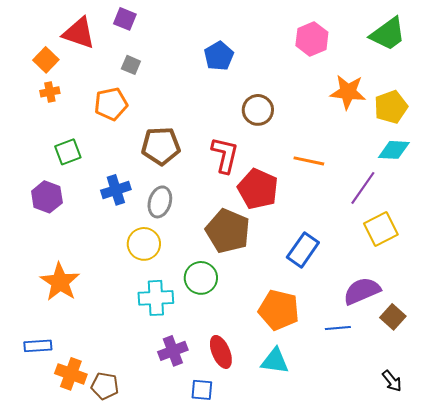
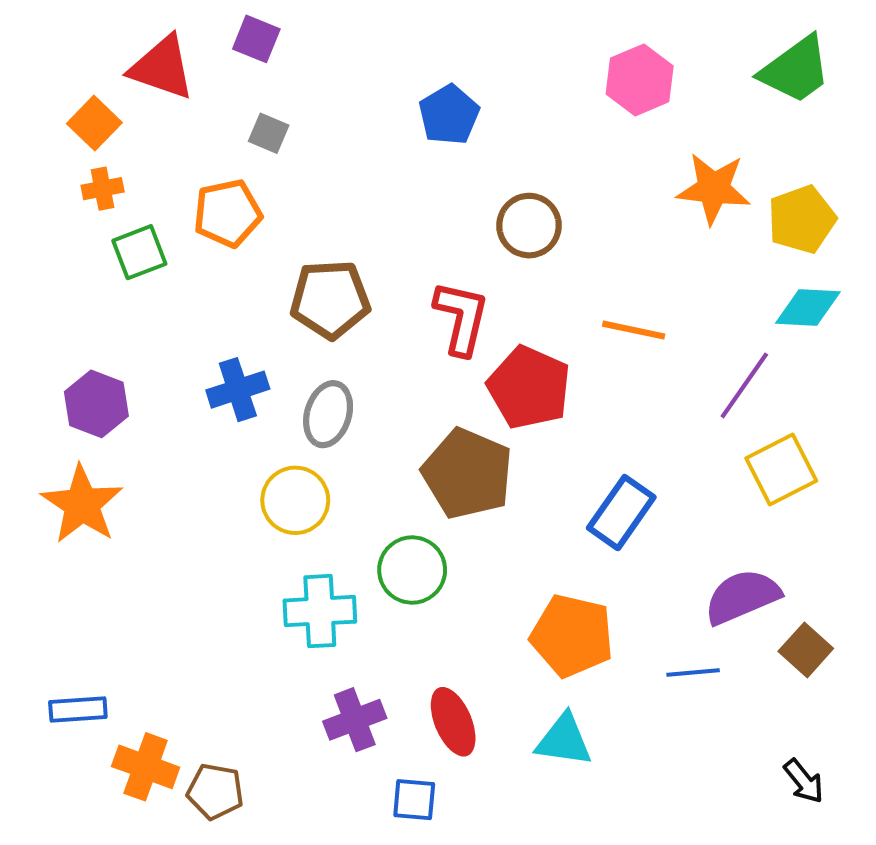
green square: (68, 152) -> (139, 252), moved
orange star: (60, 282) -> (82, 504), moved

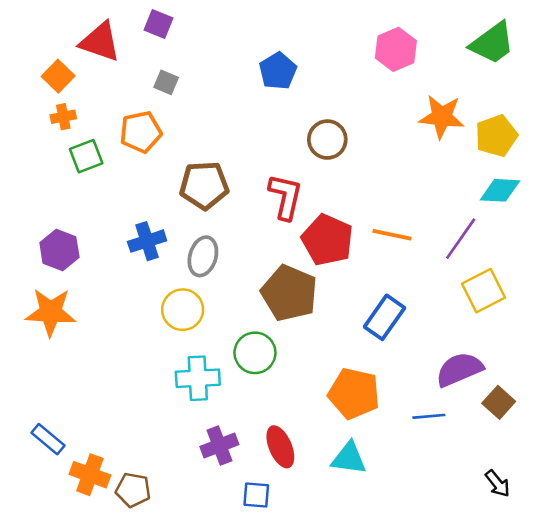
orange line: (634, 330) -> (392, 235), moved
orange star: (82, 504) -> (51, 312), turned -30
blue rectangle: (78, 709) -> (48, 439), turned 44

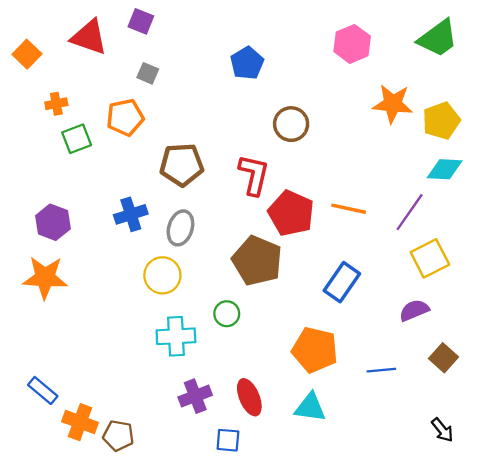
orange square: (58, 76) -> (27, 54), moved
green circle: (255, 353) -> (227, 314), size x0.7
purple semicircle: (459, 369) -> (414, 310), moved, size x0.7

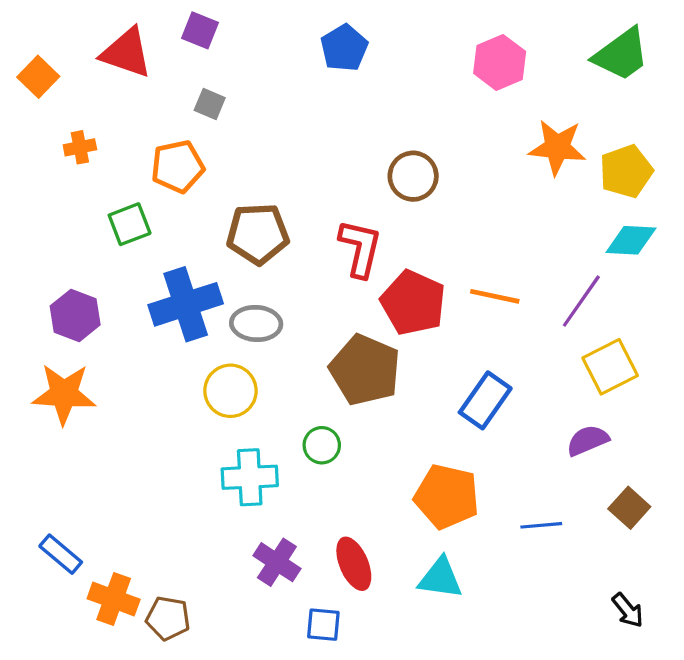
blue pentagon: (247, 63) -> (344, 48), moved
green square: (77, 139) -> (130, 224), moved
blue cross: (131, 214) -> (186, 304), size x1.5
gray ellipse: (180, 228) -> (256, 323), turned 76
purple cross: (195, 396) -> (277, 562), turned -36

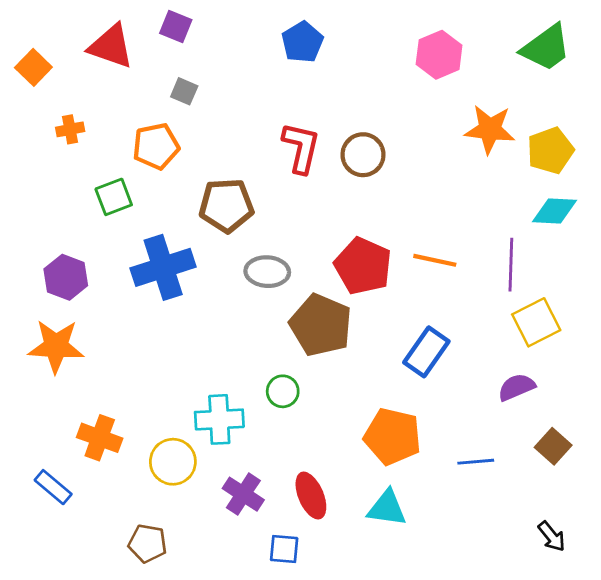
red L-shape: (360, 248) -> (301, 148), moved
purple line: (581, 301) -> (511, 265), turned -33
gray ellipse: (256, 323) -> (267, 272), moved
yellow circle: (230, 391) -> (173, 462), moved
orange cross: (114, 599) -> (100, 438), moved

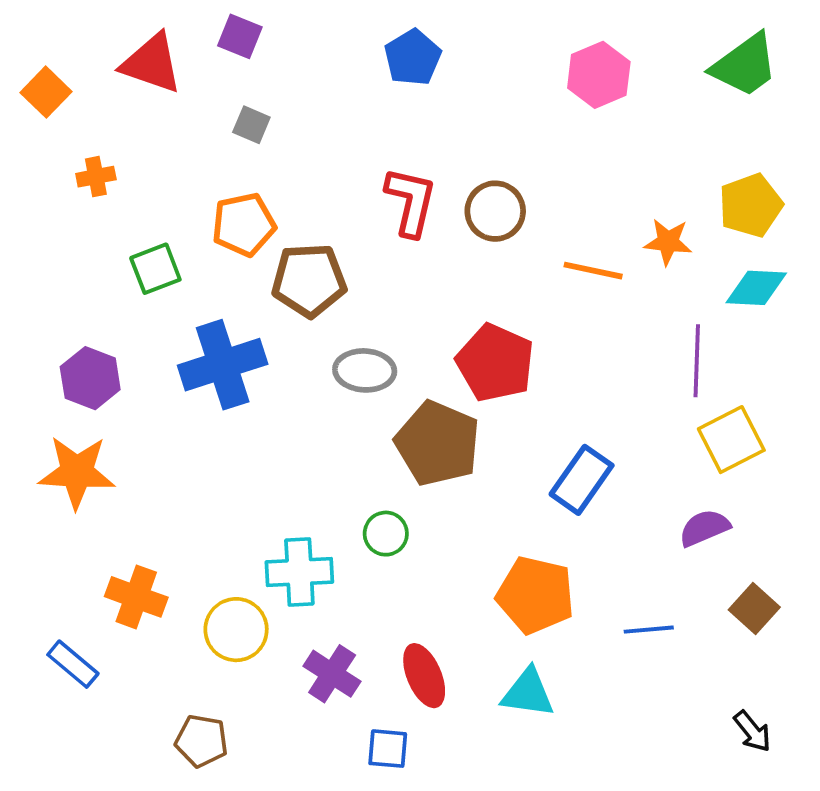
orange star: (490, 129) -> (668, 242), moved, size x0.7
orange pentagon: (156, 146) -> (244, 225), moved
orange line: (435, 260) -> (593, 271), moved

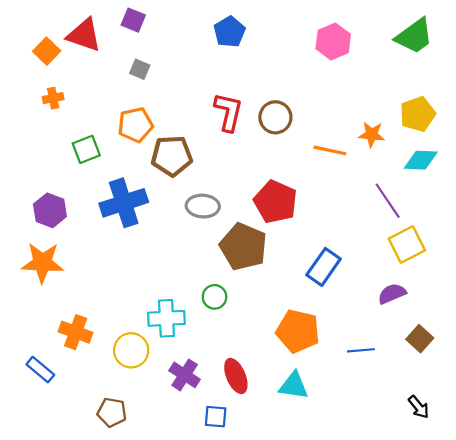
orange square: (46, 92) -> (47, 51), moved
purple line: (697, 361) -> (388, 201), turned -36

